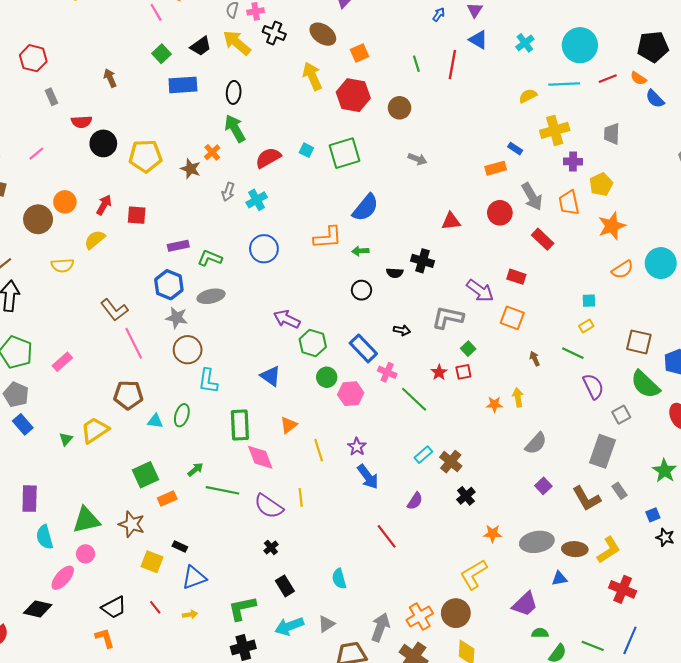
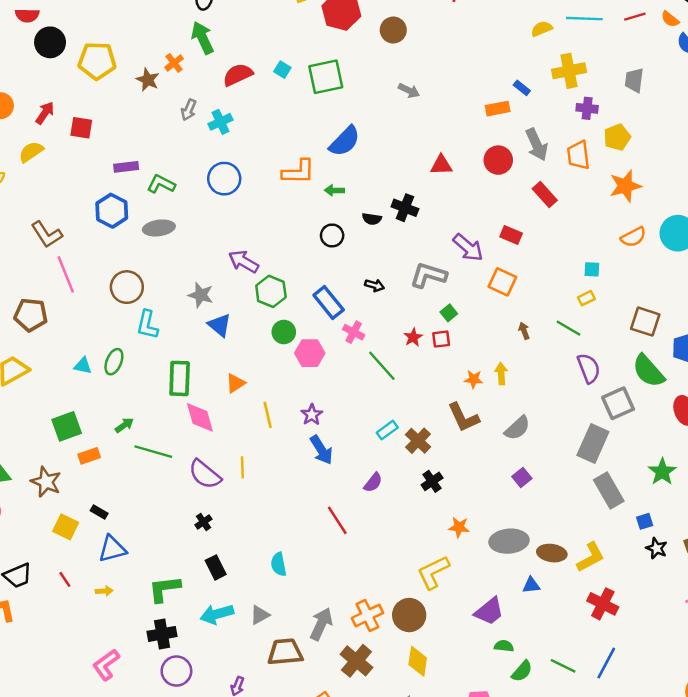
gray star: (177, 318) -> (201, 295), moved
brown pentagon: (128, 395) -> (31, 315), moved
gray square: (621, 415) -> (618, 403), size x1.5
gray rectangle: (620, 491) -> (609, 491), size x1.8
brown L-shape: (587, 499) -> (463, 417), moved

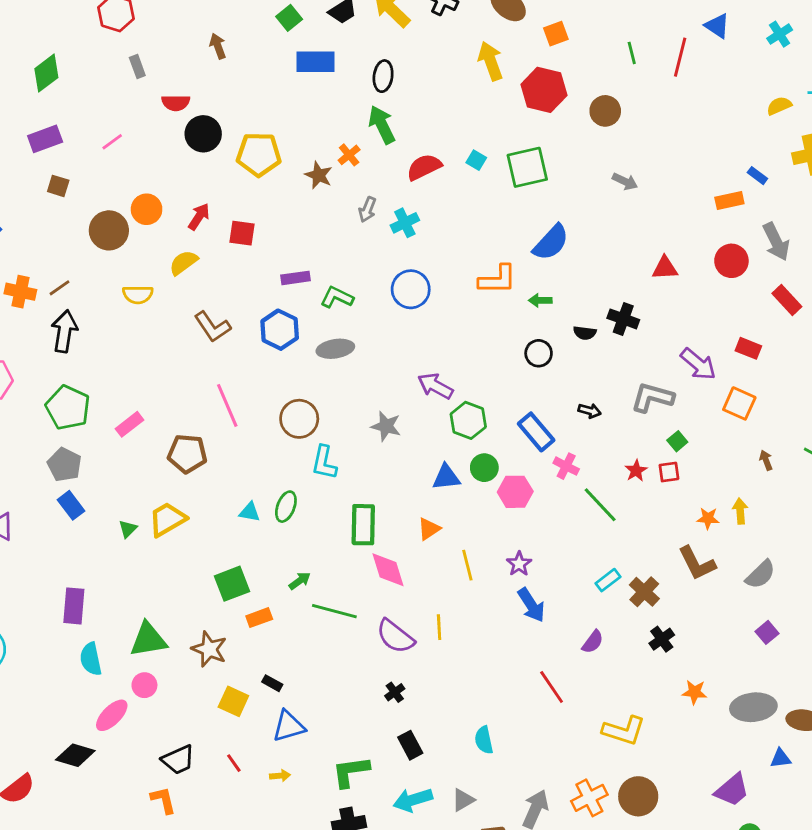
brown L-shape: (47, 234) -> (212, 327), moved
blue triangle: (220, 325) -> (446, 477), moved, turned -45
yellow L-shape: (433, 572) -> (624, 731), moved, turned -135

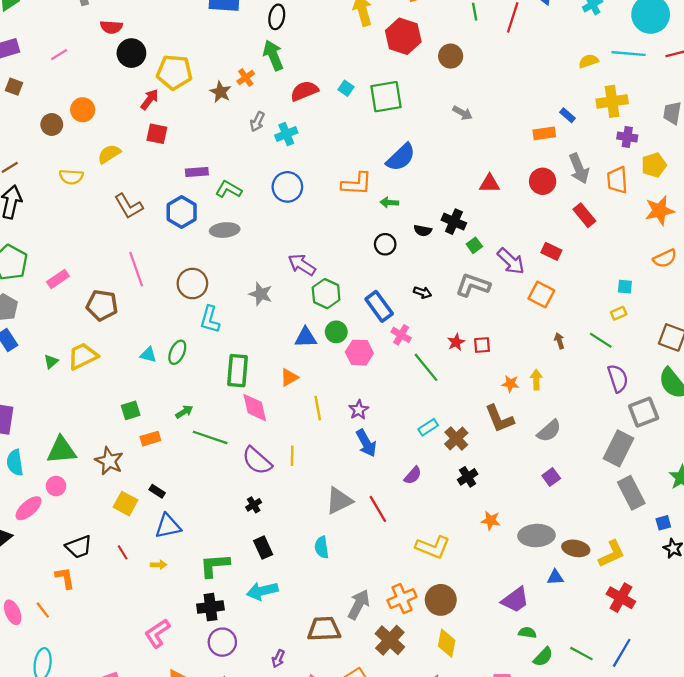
red arrow: (199, 217) -> (150, 99), moved
brown circle: (109, 230) -> (52, 125), size x0.7
green square: (677, 441) -> (474, 245), moved
green square: (232, 584) -> (131, 410), size x0.7
gray triangle: (463, 800) -> (339, 501), moved, size x1.5

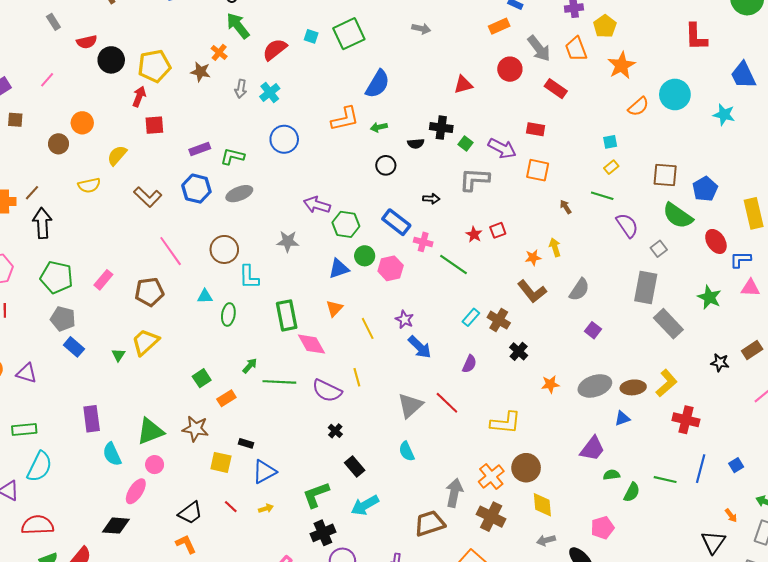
cyan triangle: (148, 355) -> (205, 296), moved
gray square: (644, 412) -> (659, 249), size x0.6
blue square: (663, 523) -> (736, 465), moved

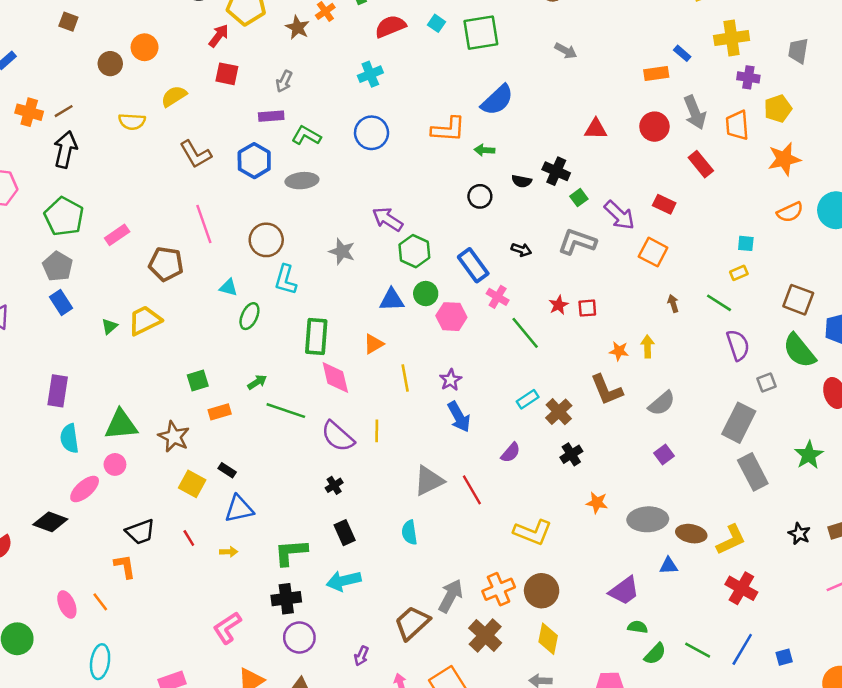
gray arrow: (241, 89) -> (284, 81), moved
brown trapezoid: (430, 523) -> (412, 623), turned -40

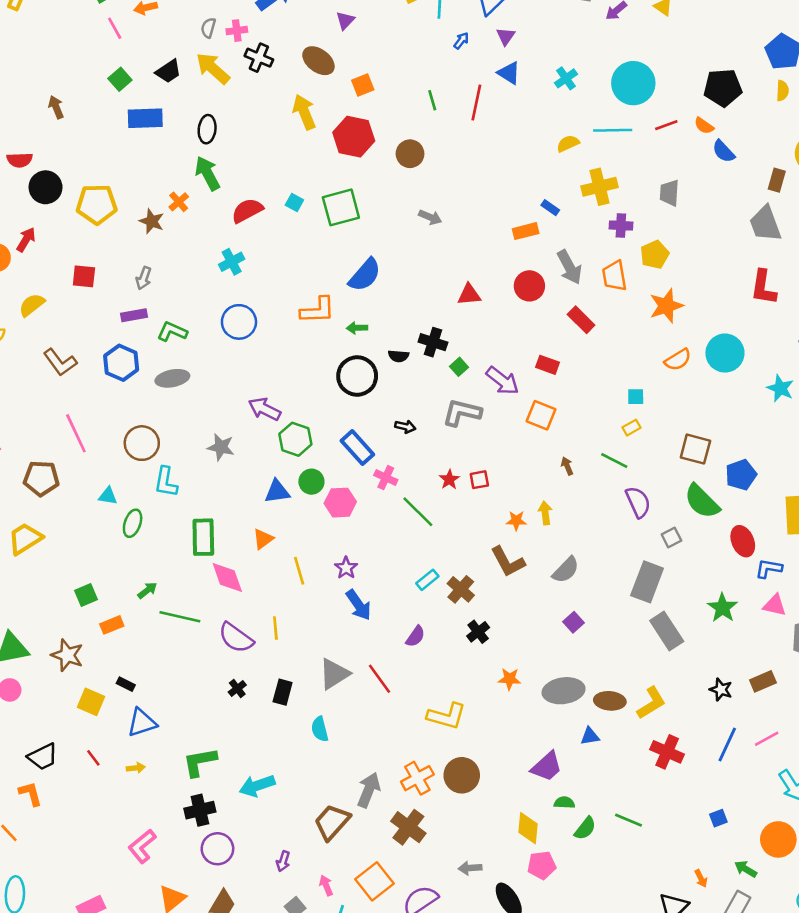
red arrow: (219, 36) -> (26, 240), moved
black circle: (480, 196) -> (357, 376), size x1.6
black rectangle: (345, 533) -> (283, 692), moved, turned 45
yellow diamond: (548, 639) -> (528, 828), moved
blue line: (742, 649) -> (727, 745), moved

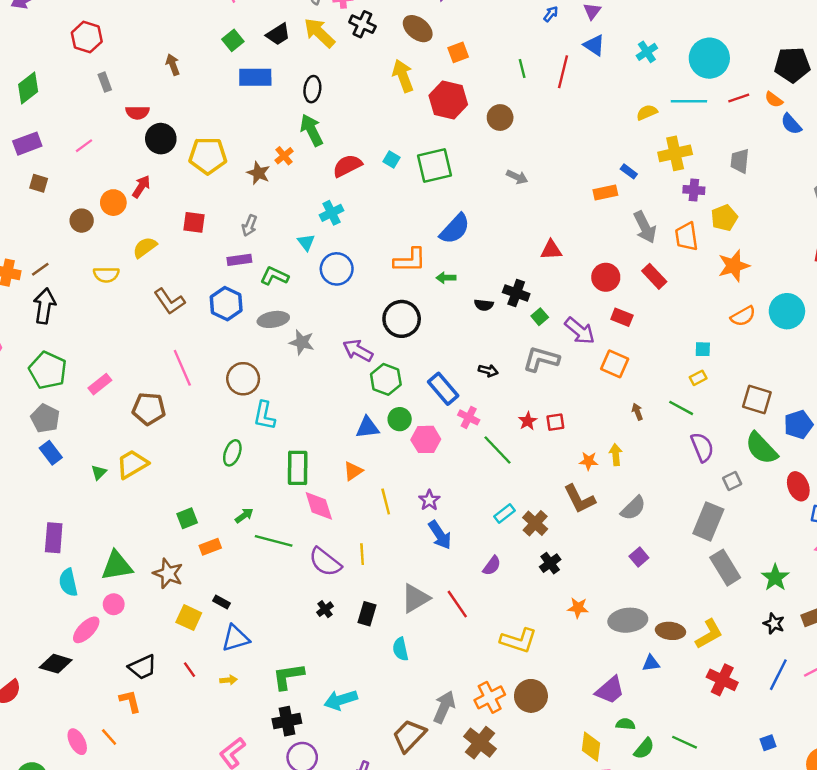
red circle: (529, 286) -> (606, 277), moved
black circle: (357, 376) -> (402, 319), moved
gray star: (221, 447) -> (302, 342), moved
cyan triangle: (108, 496) -> (306, 242), moved, turned 42
green star: (722, 608) -> (775, 578), moved

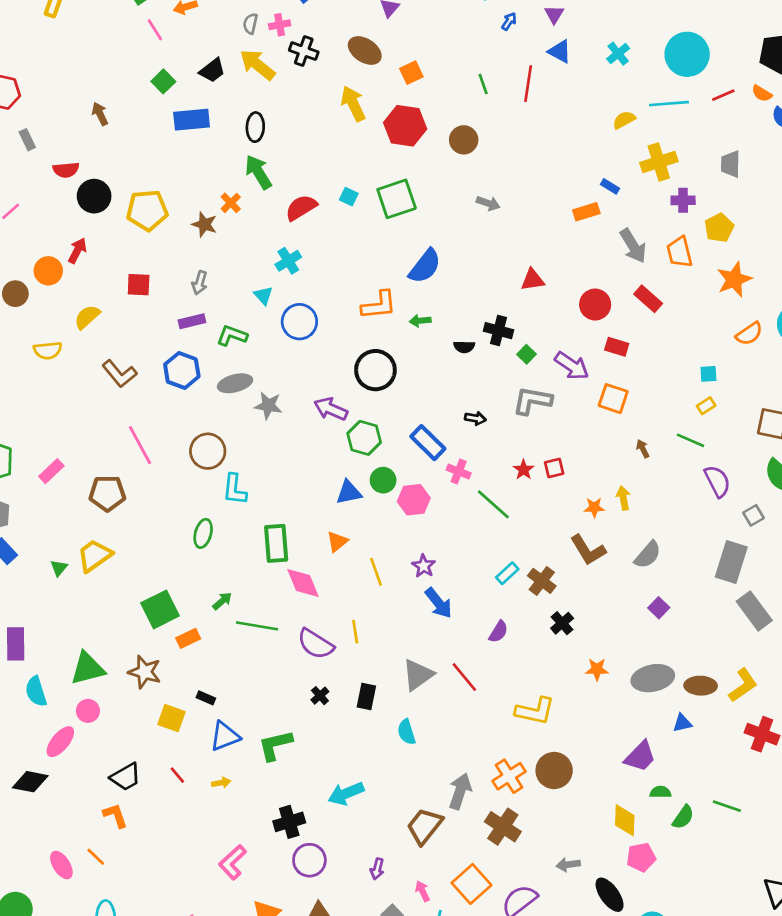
green square: (187, 518) -> (160, 609), size x1.6
green L-shape: (288, 676) -> (275, 745), moved

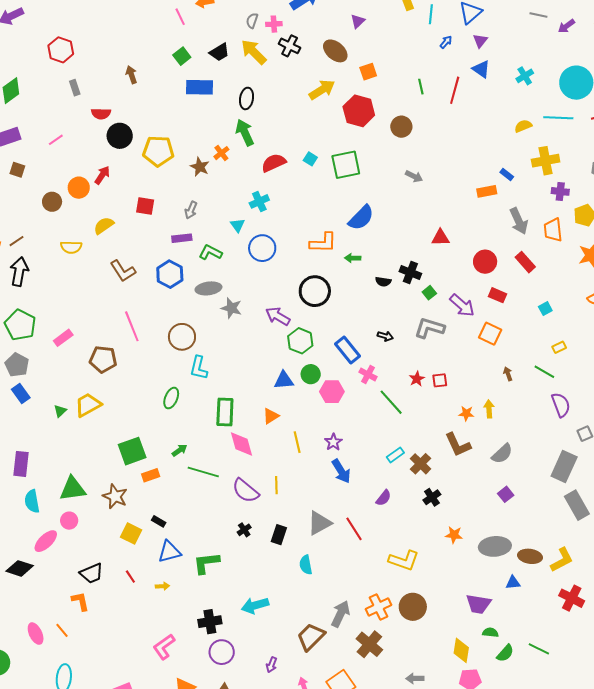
yellow arrow: (353, 104) -> (322, 90), turned 76
cyan square: (708, 374) -> (545, 309), moved, turned -32
purple trapezoid: (640, 756) -> (478, 604), turned 48

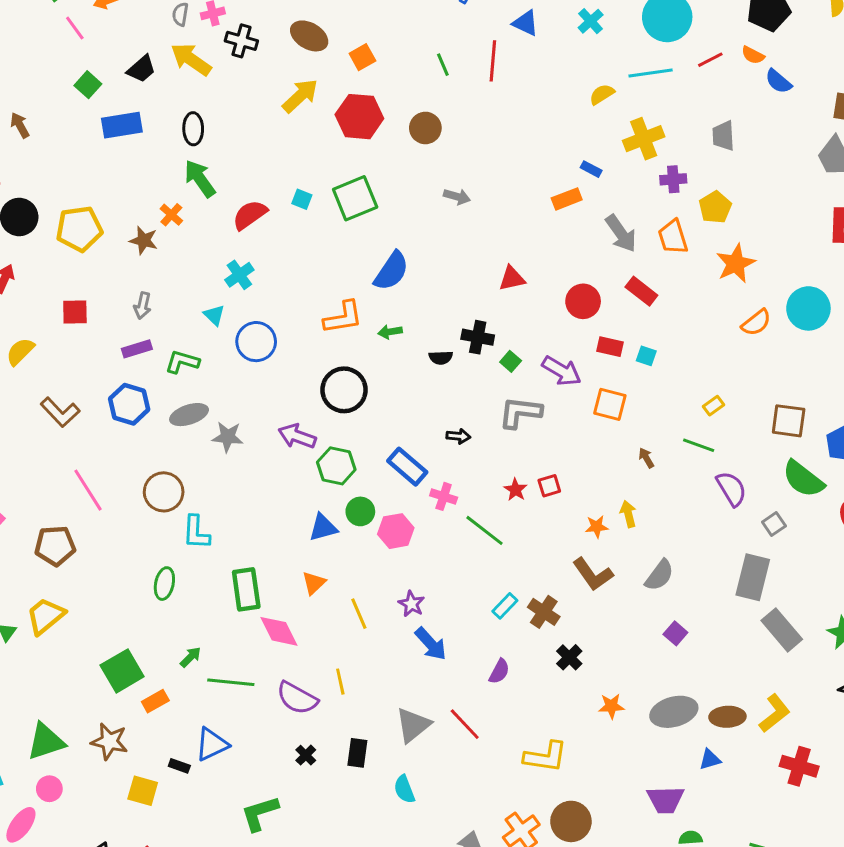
cyan square: (545, 309) -> (646, 356), moved, turned -32
blue triangle: (169, 552) -> (212, 744), moved

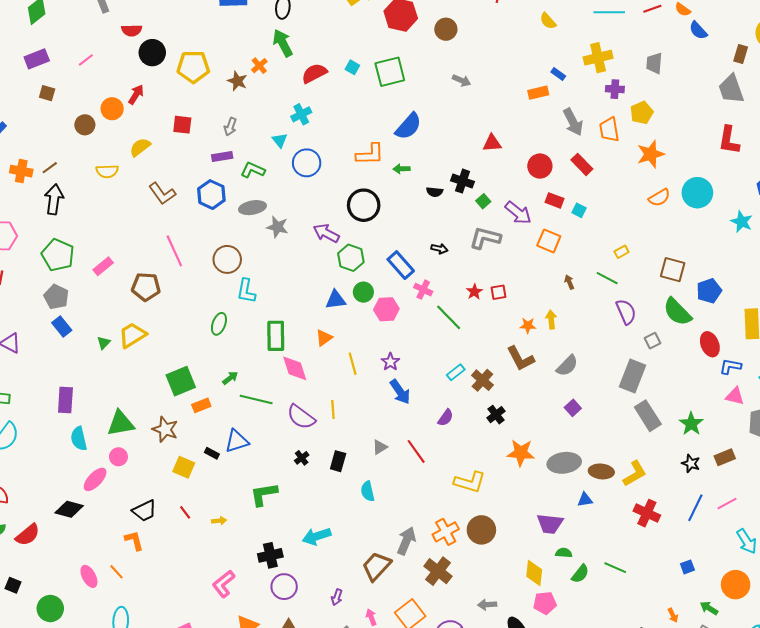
yellow semicircle: (602, 94) -> (548, 21), moved, turned -108
orange star: (611, 706) -> (521, 453), size x1.5
gray triangle: (413, 725) -> (380, 447), size x0.6

